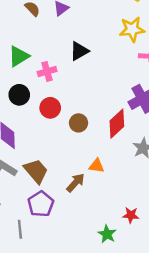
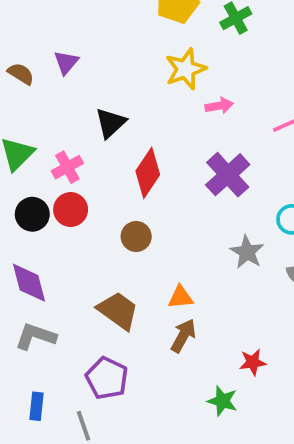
red circle: (50, 108) -> (71, 210), moved
red diamond: (117, 124) -> (148, 173), moved
brown trapezoid: (36, 171) -> (118, 311), moved
brown arrow: (76, 183) -> (183, 336), moved

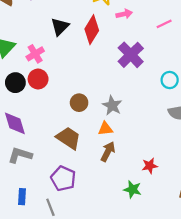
red diamond: (148, 173) -> (92, 30), moved
brown circle: (136, 236) -> (79, 103), moved
gray star: (247, 252) -> (112, 106), moved

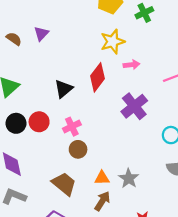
black triangle: (60, 27) -> (64, 89), moved
pink cross: (35, 54) -> (72, 127), moved
gray star: (112, 106) -> (129, 178), moved

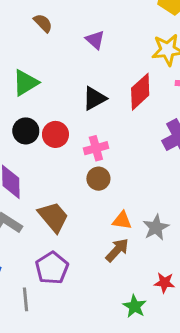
purple triangle: (41, 34) -> (95, 40), moved, turned -42
brown trapezoid: (64, 184) -> (53, 217), moved

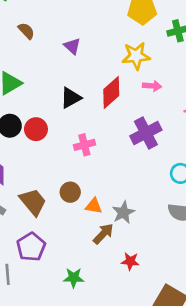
pink cross: (96, 148) -> (84, 145), moved
brown circle: (98, 179) -> (70, 192), moved
brown arrow: (117, 250) -> (103, 234), moved
green star: (135, 306) -> (74, 278), moved, turned -30

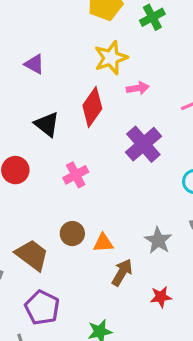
black triangle: (71, 98) -> (47, 124), turned -40
gray star: (123, 212) -> (158, 240), moved

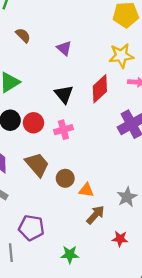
pink cross: (76, 175) -> (63, 130), moved
brown trapezoid: (32, 255) -> (37, 165), moved
purple pentagon: (42, 308) -> (31, 228), turned -30

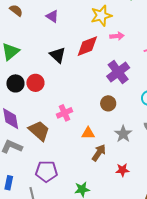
red diamond: (100, 89) -> (87, 46), turned 30
pink cross: (63, 130) -> (64, 113), moved
brown trapezoid: (37, 165) -> (39, 131), moved
brown circle: (65, 178) -> (108, 103), moved

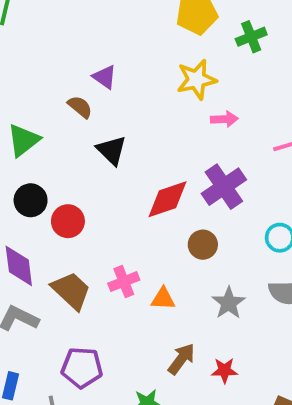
brown semicircle: (16, 10) -> (80, 107), moved
red diamond: (87, 46) -> (168, 199), moved
red circle: (35, 83) -> (68, 221), moved
pink cross: (64, 113) -> (124, 282), moved
brown arrow: (99, 153) -> (181, 359), moved

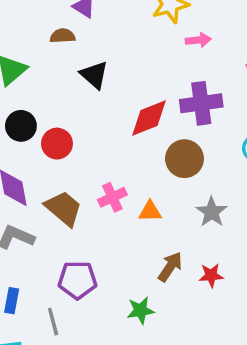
brown semicircle: (80, 107) -> (62, 36), turned -40
purple cross: (224, 187) -> (201, 103), turned 30
brown circle: (203, 245) -> (184, 159), size x1.4

